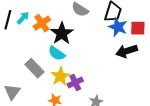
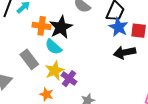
orange cross: (42, 23) -> (42, 26), moved, turned 36
purple cross: (75, 83) -> (69, 79), turned -35

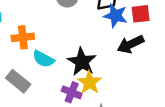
black star: (61, 27) -> (82, 62), moved
yellow star: (55, 71) -> (89, 82), moved

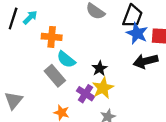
black star: (82, 62) -> (100, 68), size x0.6
gray rectangle: (18, 81) -> (55, 76), moved

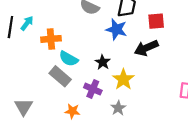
blue star: (137, 33) -> (116, 29), moved
yellow star: (103, 88) -> (123, 79), moved

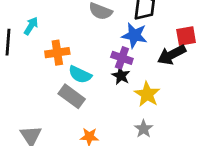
red square: (156, 21) -> (186, 36), moved
cyan arrow: (27, 23) -> (31, 26), moved
purple cross: (93, 89) -> (122, 58), moved

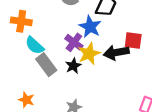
black star: (121, 76) -> (73, 66), moved
yellow star: (147, 94) -> (89, 54), moved
gray rectangle: (72, 96) -> (46, 65), moved

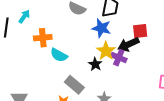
purple cross: (74, 42) -> (119, 58), moved
gray rectangle: (46, 65) -> (74, 85), moved

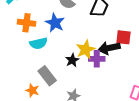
blue star: (101, 28) -> (55, 23), moved
cyan semicircle: (59, 55) -> (38, 43), turned -54
purple cross: (119, 58) -> (97, 59), turned -35

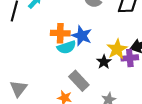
orange cross: (26, 23) -> (60, 33), moved
blue star: (55, 23) -> (82, 36), moved

